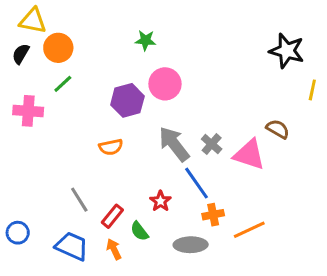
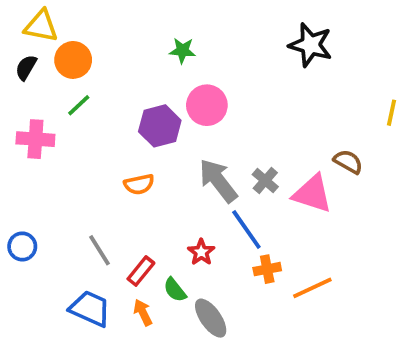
black star: (287, 51) -> (311, 45), moved
blue circle: (18, 233) -> (22, 246), moved
gray ellipse: (191, 245) -> (211, 318), moved, turned 56

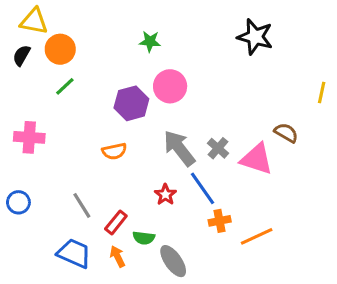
pink cross: (35, 139) -> (29, 137), moved
red star: (201, 252) -> (165, 195), moved
green semicircle: (175, 290) -> (144, 238), turned -45

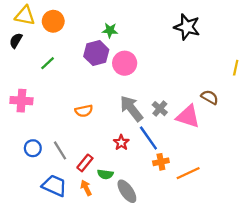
orange circle: (60, 49) -> (53, 21), moved
purple hexagon: (131, 103) -> (96, 53), moved
blue circle: (18, 202) -> (33, 148), moved

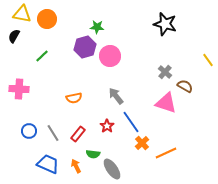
yellow line: (236, 68) -> (208, 60), turned -48
gray arrow: (131, 109) -> (116, 96), size x0.7
gray cross: (160, 109) -> (165, 72), moved
orange cross: (161, 162) -> (142, 143), turned -32
red rectangle: (85, 163) -> (78, 134), moved

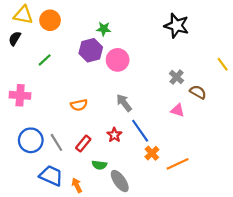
pink triangle: (166, 103) -> (178, 110), size x0.6
blue circle: (29, 131) -> (31, 140), size x1.5
orange arrow: (76, 166) -> (77, 185), moved

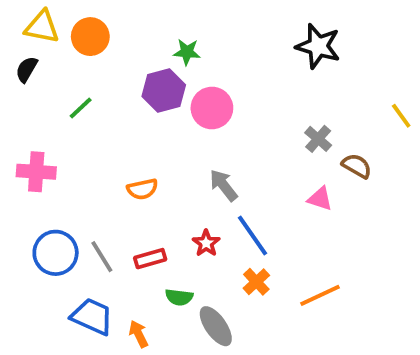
red rectangle: (83, 144) -> (150, 259), turned 35
orange cross: (152, 153) -> (256, 282), moved

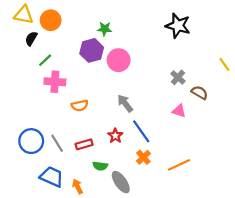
black semicircle: (27, 69) -> (31, 39), moved
pink cross: (36, 172) -> (55, 82), moved

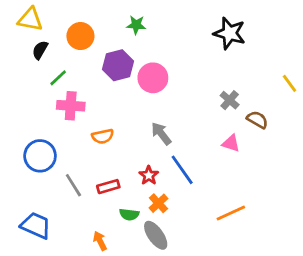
orange circle: (51, 20) -> (80, 36), moved
green star: (105, 29) -> (136, 25), moved
blue circle: (31, 141) -> (40, 156), moved
orange cross: (143, 157) -> (158, 203), moved
blue trapezoid: (52, 177) -> (36, 226), moved

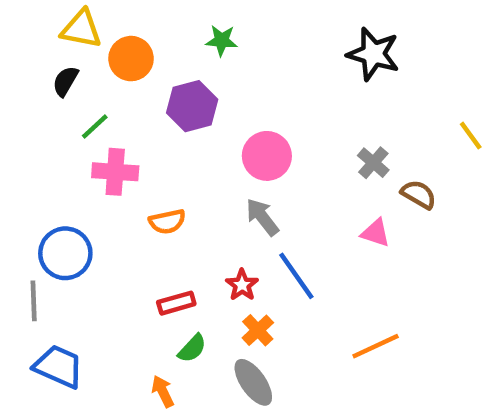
yellow triangle: (30, 19) -> (81, 29), moved
pink circle: (153, 78) -> (267, 156), moved
gray line: (73, 185) -> (34, 301), moved, turned 30
green semicircle: (129, 214) -> (192, 348), moved, turned -54

